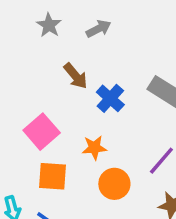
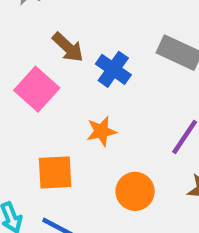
pink square: (42, 132) -> (37, 89), moved
orange circle: (114, 184) -> (135, 191), moved

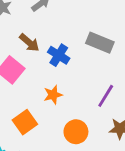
orange square: (55, 172) -> (25, 122), turned -30

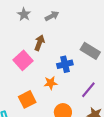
brown arrow: (29, 43) -> (39, 43), turned -119
blue cross: (59, 55) -> (65, 64), moved, turned 35

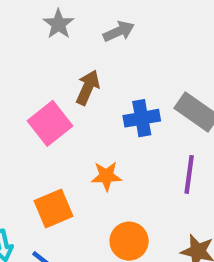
blue cross: (65, 64) -> (142, 118), moved
purple line: (88, 90) -> (189, 174), moved, turned -36

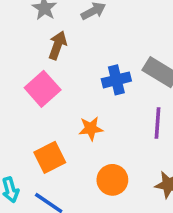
brown arrow: (88, 87) -> (58, 45), moved

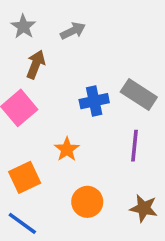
orange star: (91, 128) -> (67, 149), turned -30

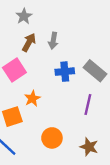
gray arrow: (73, 31) -> (53, 41), moved, turned 119
orange star: (67, 149) -> (32, 98), moved

